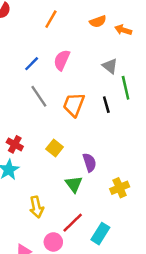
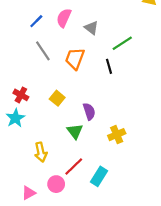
gray triangle: (110, 66) -> (91, 28), moved
green line: (126, 88) -> (122, 43), turned 70
black line: (106, 105) -> (109, 66), moved

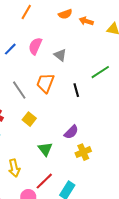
green line: (122, 43) -> (100, 72), moved
gray line: (43, 51) -> (19, 90), moved
purple semicircle: (89, 111) -> (71, 132), moved, turned 63

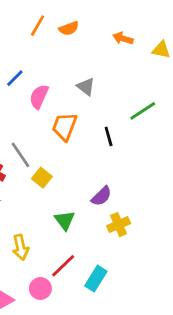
orange semicircle: (65, 14) -> (69, 28), moved
pink semicircle: (35, 46) -> (39, 97), moved
gray line: (19, 90) -> (20, 155), moved

